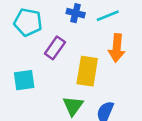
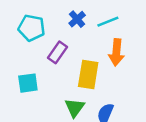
blue cross: (76, 13) -> (77, 19), turned 35

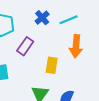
yellow rectangle: (88, 74) -> (52, 65), size x0.7

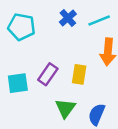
purple rectangle: (25, 46) -> (48, 74), moved

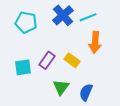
blue cross: (68, 18) -> (63, 15), size x1.5
yellow rectangle: (79, 74) -> (72, 60), turned -63

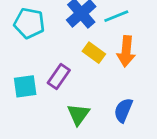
yellow rectangle: (72, 60) -> (94, 53), moved
blue semicircle: (86, 92) -> (123, 110), moved

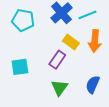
purple rectangle: (59, 77) -> (57, 60), moved

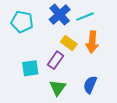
cyan square: (20, 67) -> (30, 68), moved

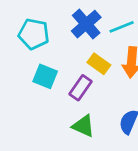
cyan square: (30, 68) -> (45, 76), moved, turned 30
green triangle: (58, 88) -> (83, 126), turned -42

